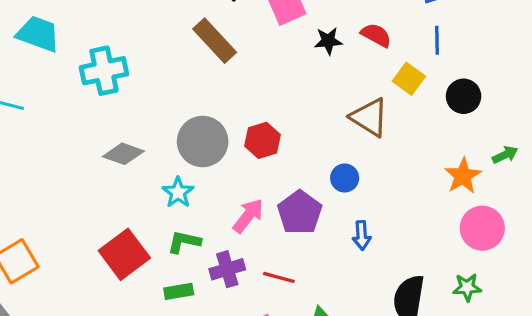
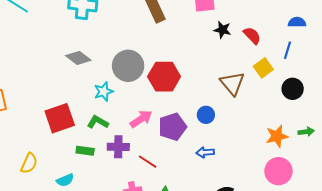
red hexagon: (263, 140) -> (164, 77), size x1.4
blue arrow: (362, 235) -> (205, 152), turned 72

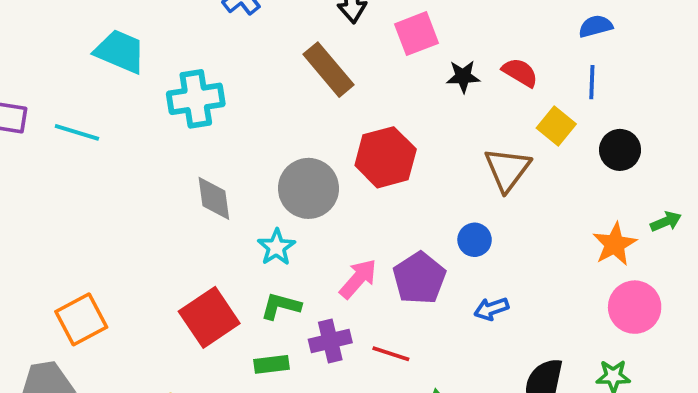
gray diamond: (78, 58) -> (214, 198), turned 60
red hexagon: (164, 77) -> (386, 157), moved
brown triangle: (232, 83) -> (507, 169), turned 32

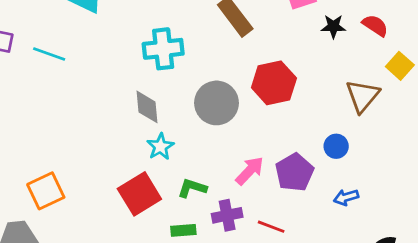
cyan cross: (196, 99) -> (163, 49), moved
cyan star: (276, 247) -> (160, 147), moved

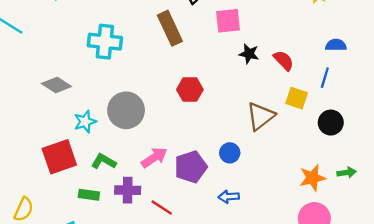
yellow square: (400, 66) -> (297, 98), turned -35
red hexagon: (274, 83) -> (190, 90), size x0.7
gray circle: (216, 103) -> (126, 110), moved
gray diamond: (147, 107) -> (56, 85), moved, turned -64

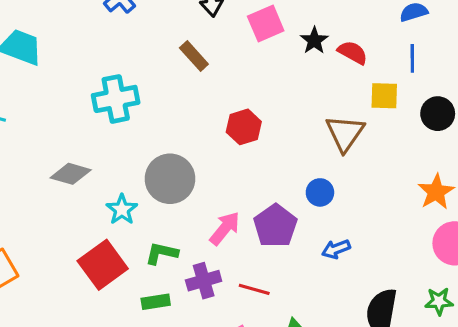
brown rectangle: (170, 28) -> (194, 56), size x0.7
black star: (249, 54) -> (314, 40), moved, turned -30

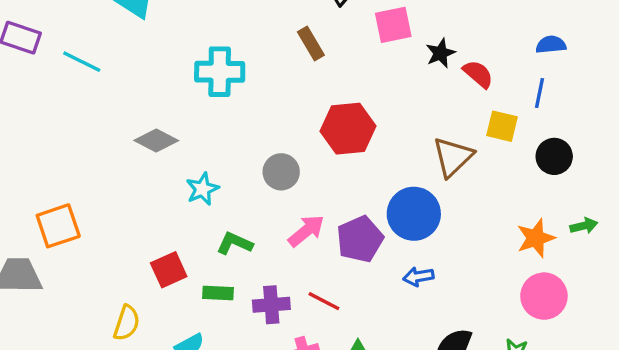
red hexagon: (244, 127) -> (348, 129), size x1.4
gray circle: (170, 179) -> (281, 172), moved, size x0.7
blue circle: (320, 192) -> (414, 214), size x1.8
red square: (103, 265) -> (169, 270), moved, size x0.7
purple cross: (204, 281) -> (271, 305), moved

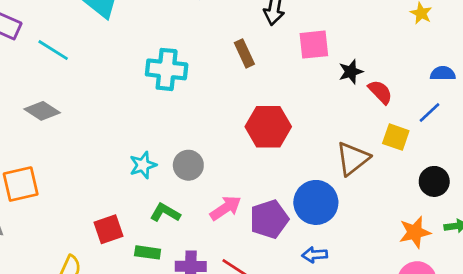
blue line: (539, 93) -> (430, 113), turned 30
gray diamond: (156, 141) -> (42, 111), moved
black circle: (554, 156) -> (434, 181), moved
gray circle: (281, 172) -> (188, 165), moved

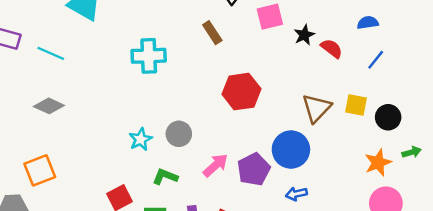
blue semicircle: (443, 73) -> (368, 23), moved
yellow square: (396, 137) -> (356, 105), moved

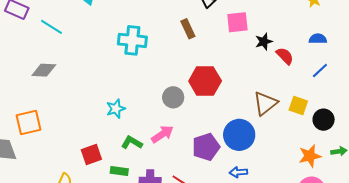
gray diamond: (49, 106) -> (44, 70), turned -30
gray circle: (179, 134) -> (173, 97), moved
pink arrow: (215, 165) -> (162, 134), moved

